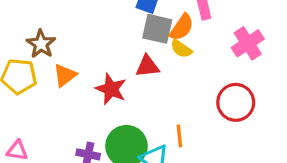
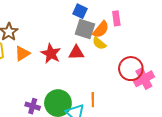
pink cross: (248, 43) -> (144, 79), moved
red star: (111, 89) -> (51, 54), moved
red circle: (236, 102) -> (131, 69), moved

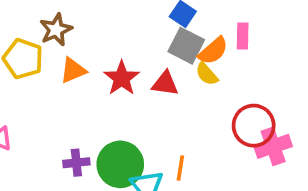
purple cross: (33, 106) -> (76, 163), turned -32

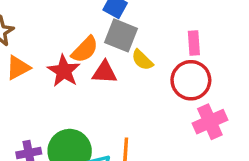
pink rectangle: (243, 36) -> (194, 43), moved
orange semicircle: (213, 51) -> (85, 50), moved
red circle: (254, 126) -> (191, 80), moved

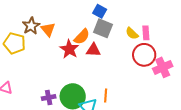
yellow semicircle: (142, 60) -> (132, 33), moved
orange triangle: (18, 68) -> (48, 29), moved, turned -42
pink cross: (210, 122) -> (163, 67), moved

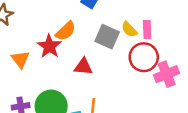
gray square: (103, 28) -> (107, 37), moved
orange triangle: (48, 29) -> (20, 59), moved
red triangle: (93, 50) -> (83, 67), moved

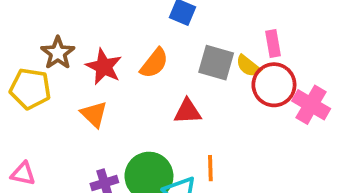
yellow semicircle: (129, 29) -> (248, 66), moved
red star: (49, 46) -> (104, 67), moved
pink cross: (167, 74) -> (311, 105), turned -30

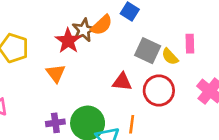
brown star: (58, 53) -> (84, 30), moved
orange semicircle: (154, 63) -> (102, 25), moved
red circle: (274, 85) -> (159, 91), moved

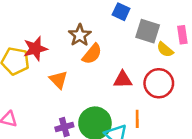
orange semicircle: (102, 25) -> (92, 54), moved
red star: (68, 41) -> (35, 49), moved, turned 30
gray square: (148, 51) -> (148, 31), moved

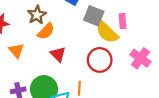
yellow semicircle: (165, 50) -> (107, 32), size x1.6
red triangle: (123, 80) -> (58, 54), moved, turned 42

